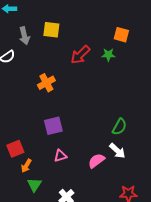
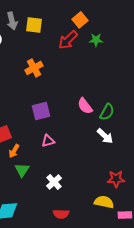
yellow square: (51, 30) -> (34, 25), moved
orange square: (121, 35) -> (80, 20), moved, turned 35
pink semicircle: (96, 161) -> (85, 106), moved, turned -90

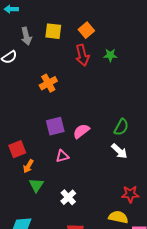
orange square: (80, 20) -> (86, 30), moved
yellow square: (34, 25) -> (53, 31), moved
red arrow: (68, 40) -> (82, 55), turned -60
pink semicircle: (85, 106) -> (81, 131), moved, turned 90

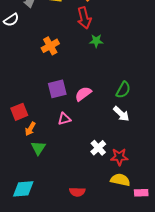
green star: (110, 55) -> (96, 41), moved
red star: (130, 194) -> (119, 157), moved
white cross: (68, 197) -> (98, 148), moved

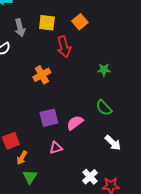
red arrow: (84, 18) -> (64, 47), moved
green star: (96, 41) -> (104, 70), moved
green semicircle: (123, 90) -> (104, 108), moved, turned 108

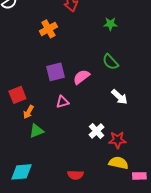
green triangle: (30, 177) -> (36, 131), turned 35

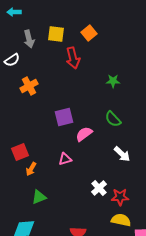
orange cross: (48, 29) -> (29, 86), moved
purple square: (55, 72) -> (64, 117), moved
green triangle: (36, 131) -> (39, 197), moved

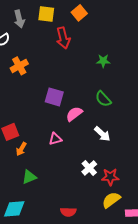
purple square: (64, 117) -> (54, 97), turned 30
white arrow: (122, 154) -> (102, 134), moved
yellow semicircle: (121, 220) -> (111, 200), turned -48

